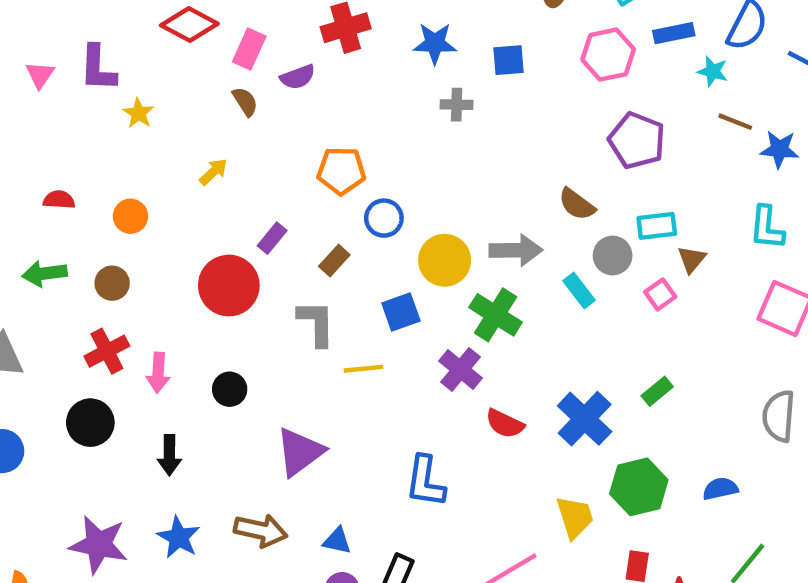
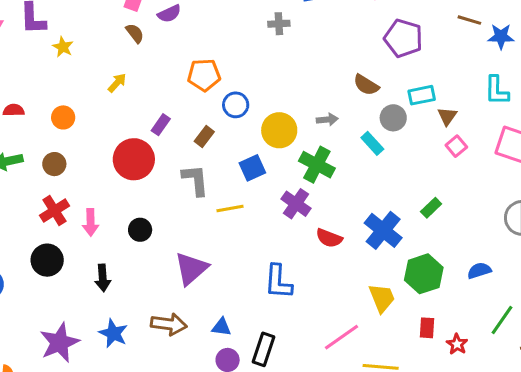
gray arrow: (516, 250) -> (327, 120), size x0.6
pink square: (660, 294) -> (456, 146), moved
purple star: (99, 544) -> (59, 343), turned -30

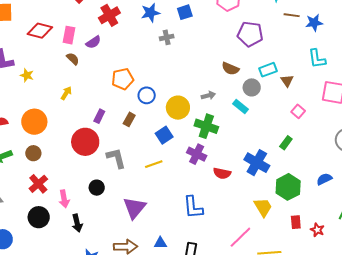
orange circle: (63, 117) -> (34, 122), size x1.6
pink square: (456, 146) -> (298, 111), moved
gray L-shape: (195, 180) -> (116, 158), moved
pink arrow: (91, 222) -> (64, 199), moved

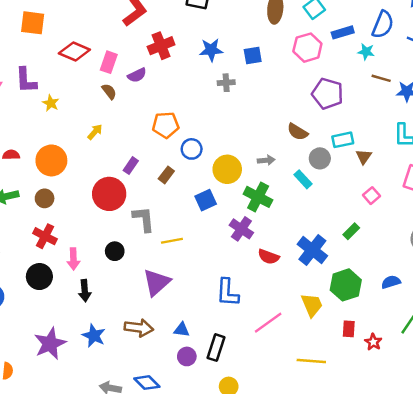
yellow line: (154, 164) -> (172, 241), moved
red cross: (38, 184) -> (45, 236), turned -30
pink line: (240, 237) -> (268, 323), moved

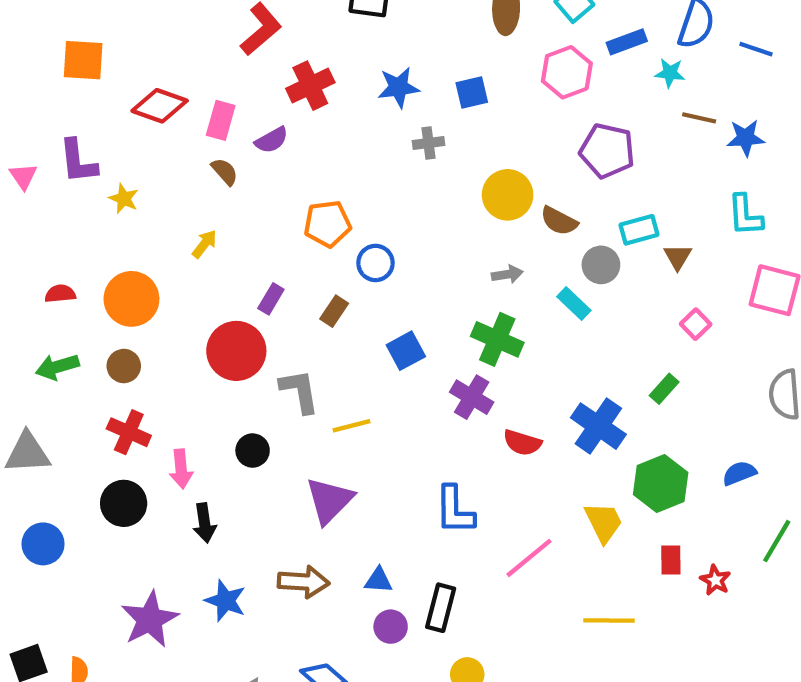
yellow circle: (227, 169) -> (508, 195), moved

